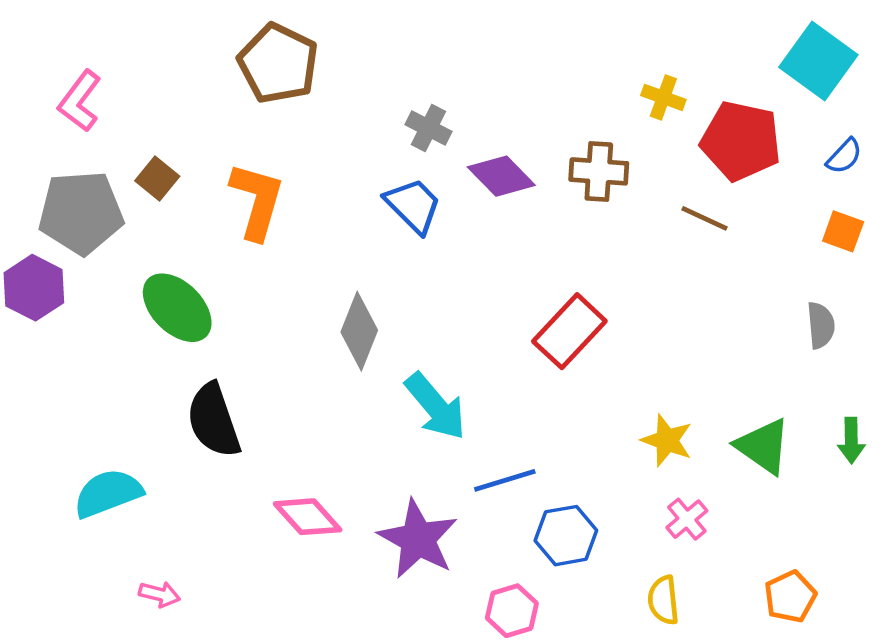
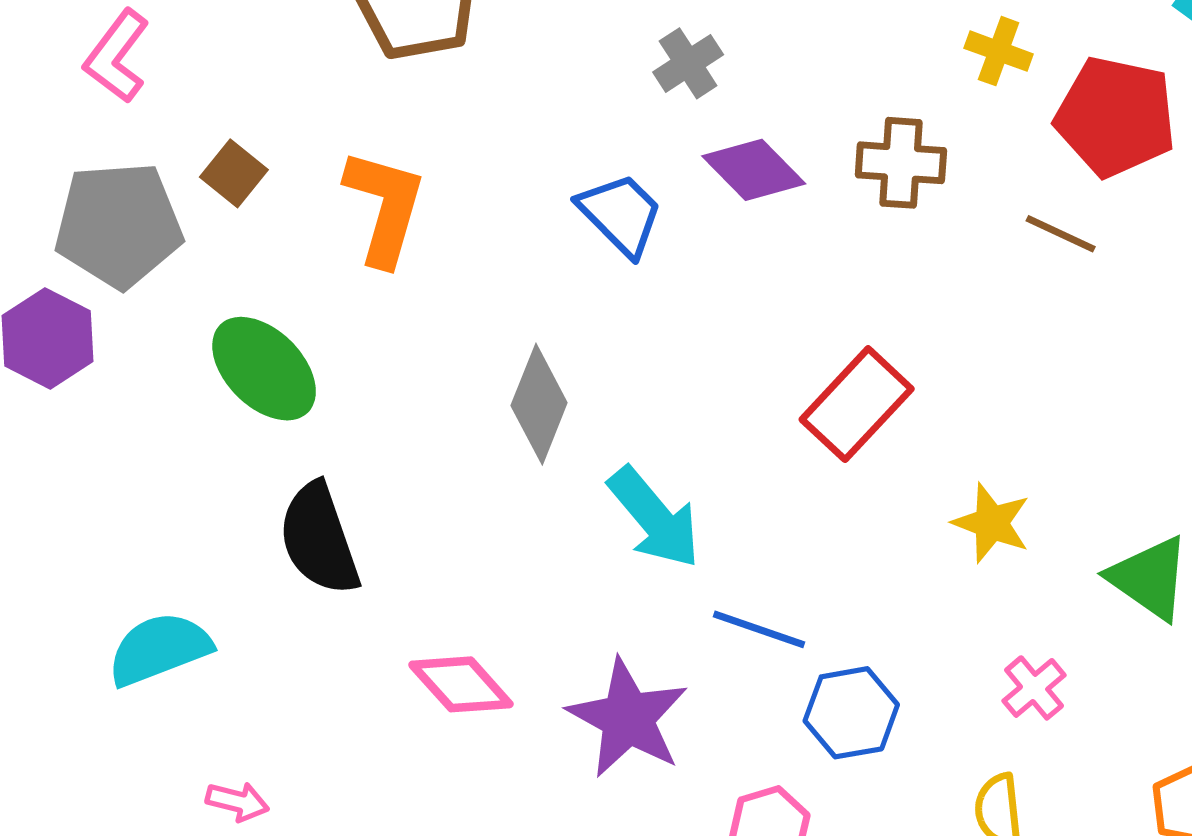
gray cross: (428, 128) -> (688, 63), moved, turned 30
yellow star: (667, 440) -> (991, 523), moved
blue line: (505, 480) -> (759, 629), turned 36

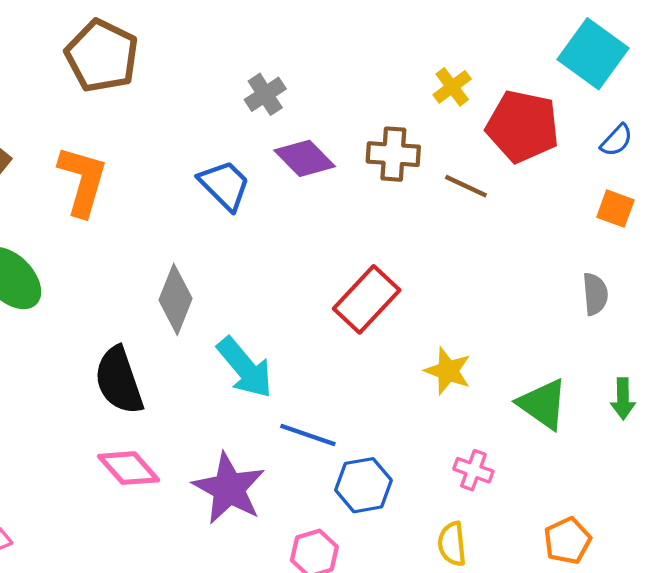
yellow cross: (999, 51) -> (452, 87), turned 33
brown line: (1061, 234) -> (466, 186), moved
black semicircle: (319, 539) -> (119, 381), moved
pink cross: (1034, 688) -> (473, 470), turned -30

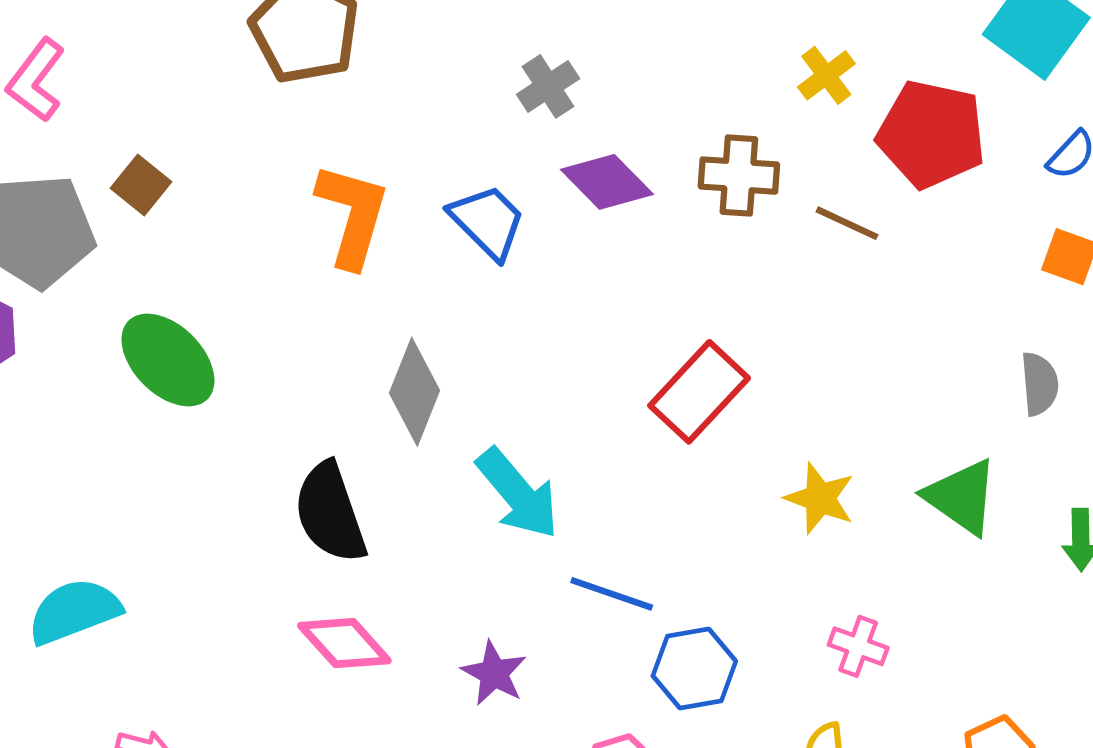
orange L-shape: (83, 181) -> (352, 215), moved
green triangle: (543, 404) -> (962, 497), moved
purple star: (229, 488) -> (494, 673), size x0.6

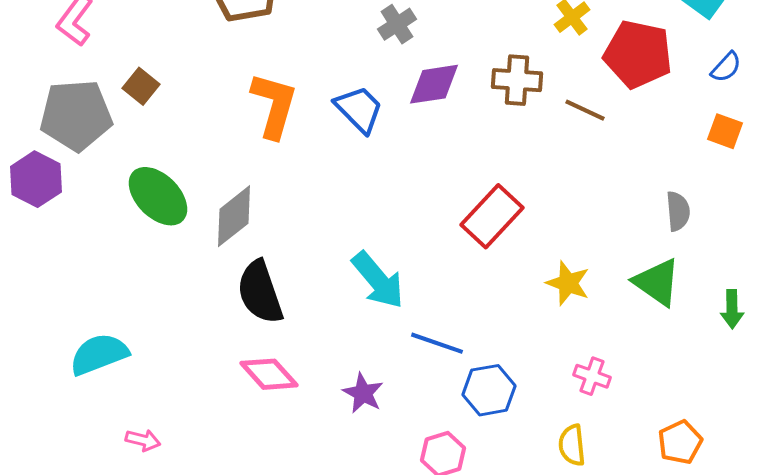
purple diamond: (607, 182) -> (434, 84), turned -54
gray semicircle: (1039, 384) -> (678, 211), moved
gray diamond: (414, 392) -> (234, 216), moved, turned 30

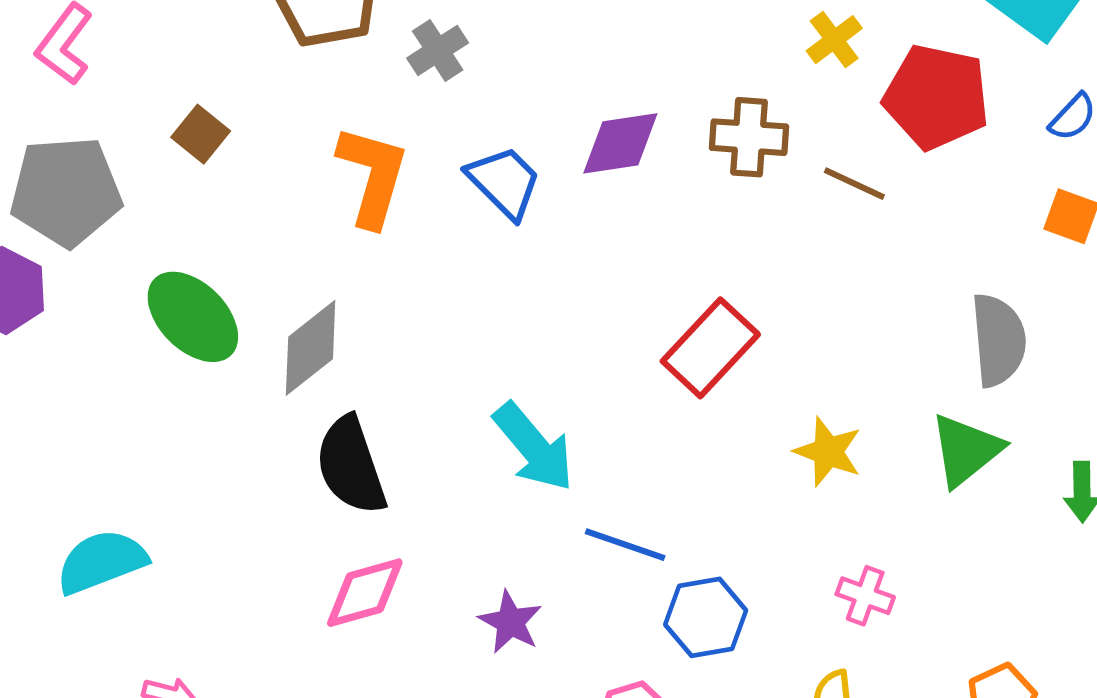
gray cross: (397, 24) -> (438, 50), moved
brown square: (141, 86) -> (201, 134), moved
gray semicircle: (678, 211) -> (998, 340), size x1.5
green triangle: (657, 282) -> (966, 450), turned 46
pink diamond: (269, 374) -> (365, 593), turned -64

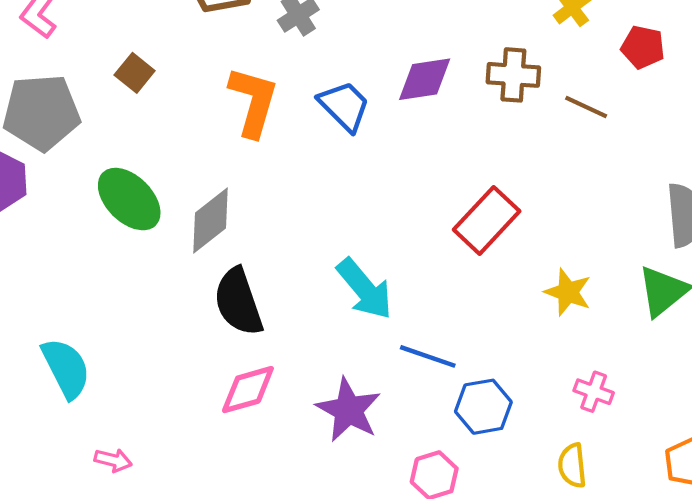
red pentagon: (936, 97) -> (643, 47), size x0.6
cyan semicircle: (101, 562) -> (66, 368), turned 84
purple star: (510, 622) -> (349, 410), size x1.5

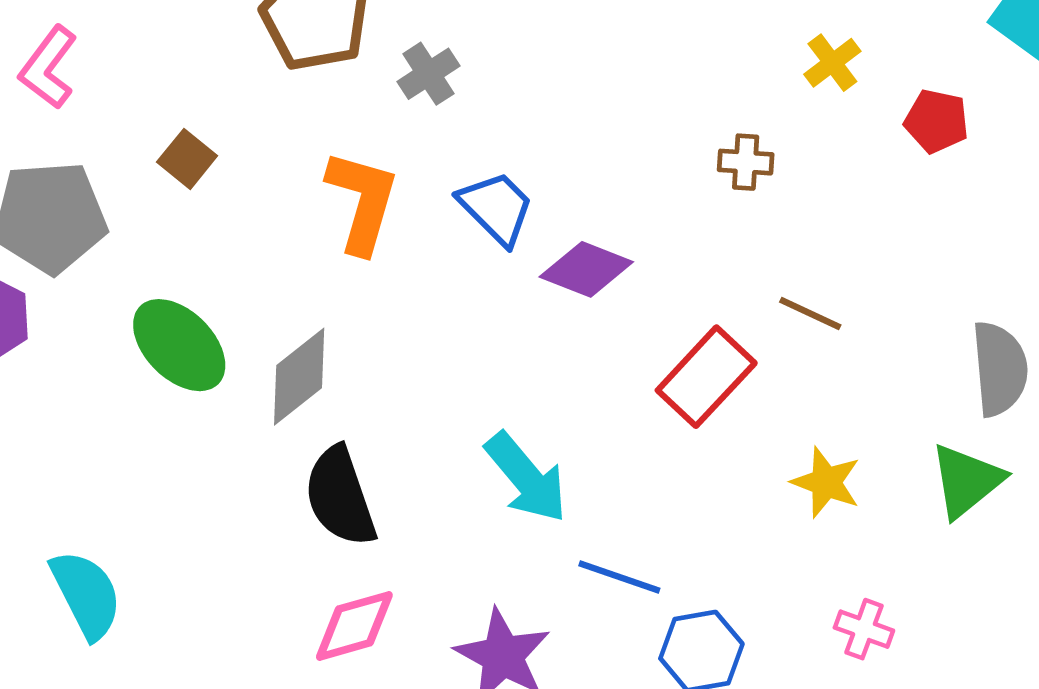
brown cross: (513, 75) -> (746, 162), size x0.7
purple diamond: (425, 79) -> (586, 269), moved, turned 30
brown line: (586, 107) -> (810, 314), moved

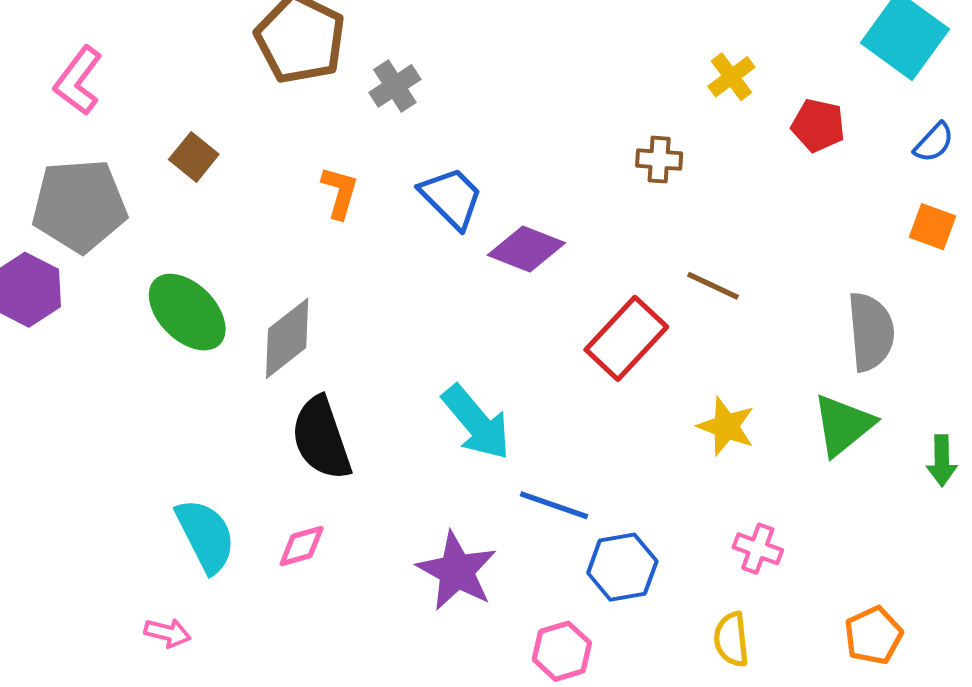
orange L-shape: (362, 202) -> (340, 192), size x0.6
cyan semicircle: (86, 594) -> (206, 536), moved
pink diamond: (354, 626) -> (302, 546), moved, size x0.7

